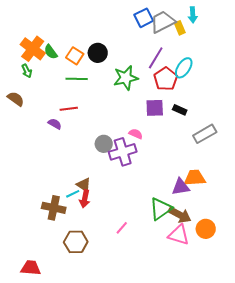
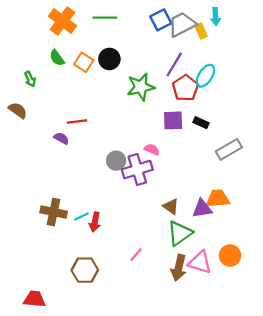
orange cross: (33, 49) -> (62, 21), moved
green line: (77, 79) -> (105, 18), moved
brown triangle: (84, 185) -> (171, 206), moved
brown cross: (54, 208) -> (54, 212), moved
brown arrow: (180, 215) -> (179, 268), moved, turned 75

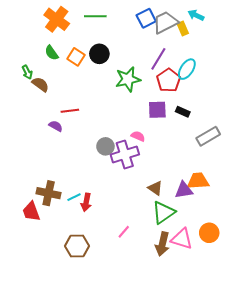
cyan arrow: (216, 17) -> (196, 15), turned 119
brown semicircle: (18, 110) -> (40, 84), moved
red trapezoid: (35, 299) -> (31, 211), moved, turned -115

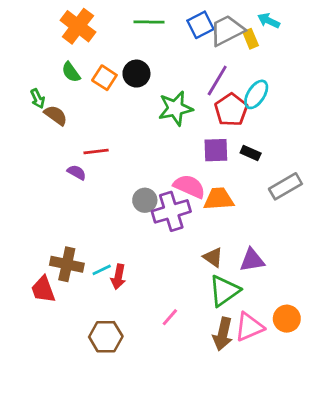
green line: (95, 16) -> (149, 22), moved
pink semicircle: (138, 136) -> (189, 186), size x1.6
orange trapezoid: (198, 181) -> (219, 199), moved
pink triangle: (182, 239) -> (249, 327), turned -40

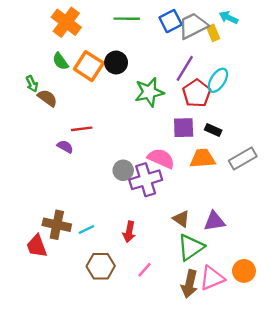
orange square: (104, 78) -> (89, 66), size x1.4
orange trapezoid: (219, 199) -> (203, 158), moved
red arrow: (118, 277) -> (129, 232), moved
brown hexagon: (106, 337) -> (101, 266), moved

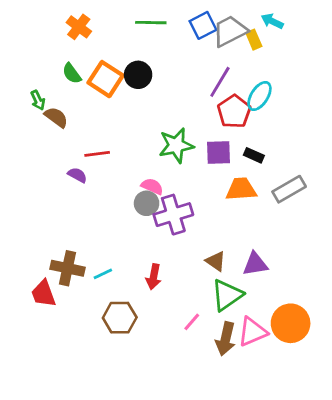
orange cross: (66, 22) -> (79, 27), size x0.7
green star: (149, 92) -> (176, 145), moved
pink semicircle: (161, 158) -> (152, 186), moved, size x0.7
pink line: (144, 270) -> (192, 322), moved
orange circle: (244, 271) -> (291, 323), size x1.4

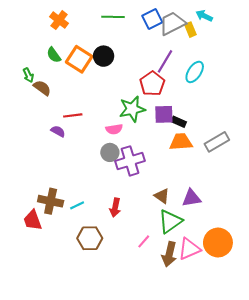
red pentagon: (234, 112) -> (152, 84), moved
black rectangle: (254, 155) -> (179, 122), moved
pink semicircle: (152, 186) -> (114, 129), moved, turned 147

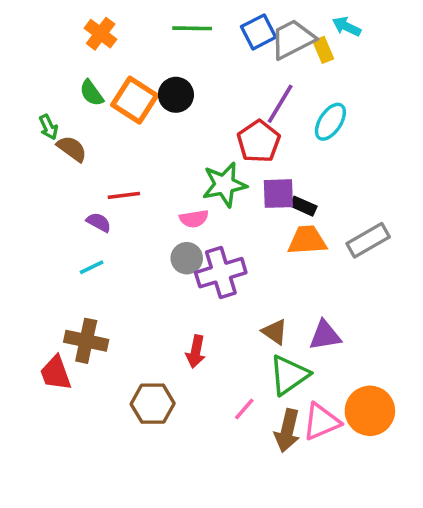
cyan line: (77, 205) -> (92, 267), moved

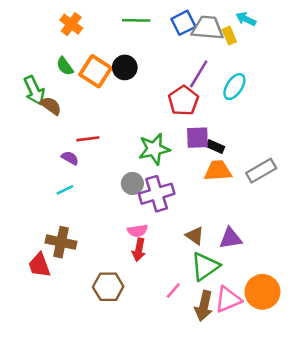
gray trapezoid: (293, 39) -> (208, 28), turned 32
green arrow: (48, 127) -> (34, 90), size x1.6
green star: (224, 185) -> (154, 149), moved
pink semicircle: (194, 219) -> (138, 231), moved

